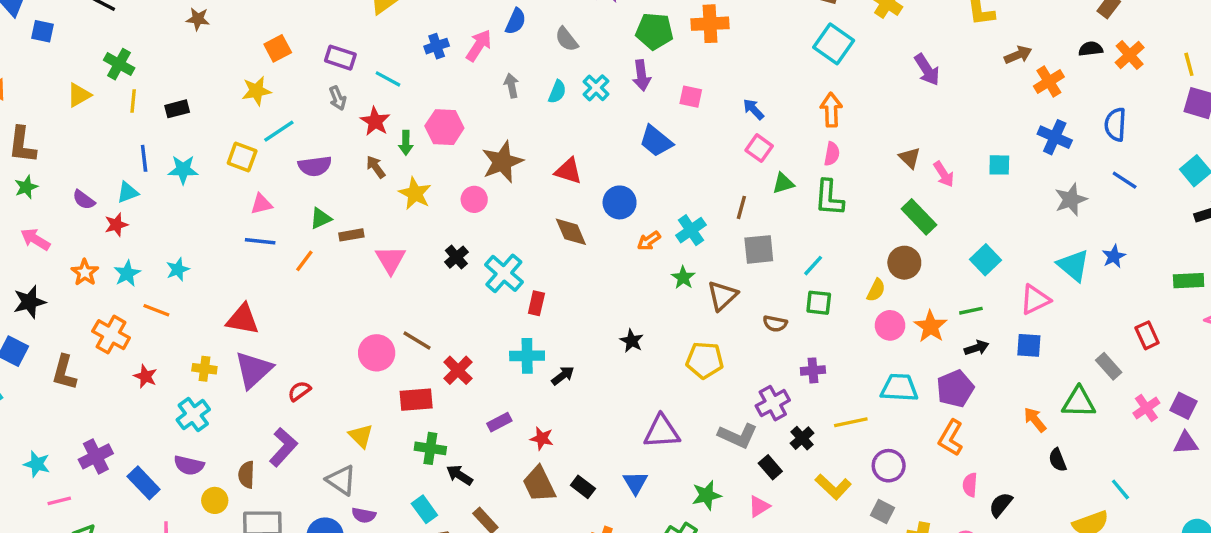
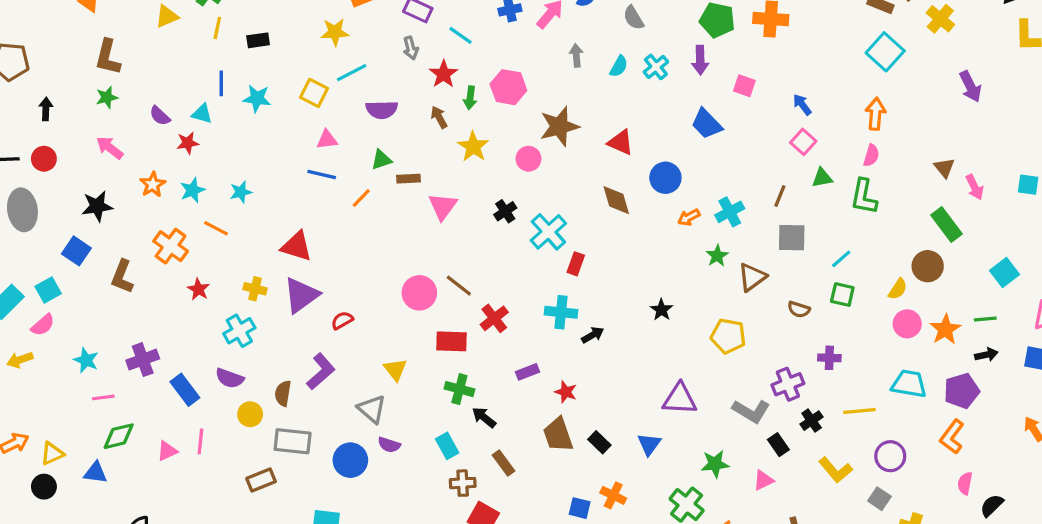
cyan triangle: (128, 192) -> (202, 114), turned 30

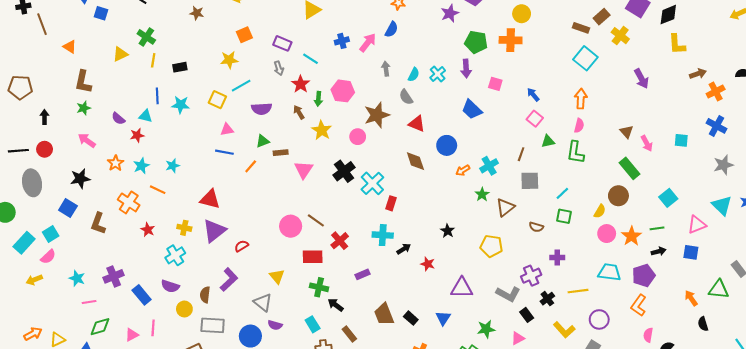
gray semicircle: (634, 18) -> (406, 97), moved
black cross: (505, 211) -> (344, 171), size x1.5
red star: (566, 392) -> (428, 264), moved

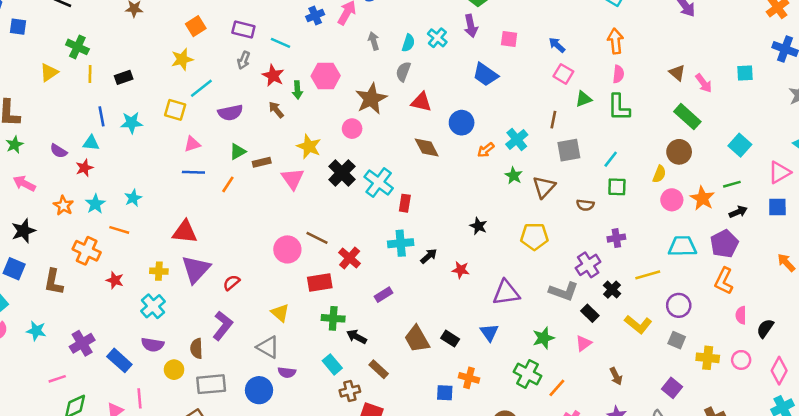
gray arrow: (279, 68) -> (244, 60), turned 48
gray semicircle: (406, 97) -> (403, 72), turned 63
yellow star: (322, 130) -> (309, 147), moved
cyan star: (77, 278) -> (36, 331), moved

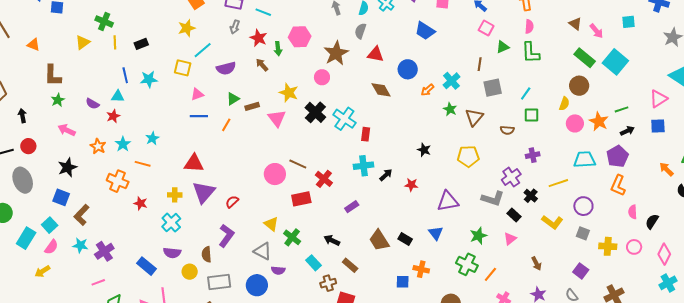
cyan square: (740, 145) -> (615, 62), moved, size x1.4
brown L-shape: (54, 282) -> (82, 215), moved, turned 35
green cross: (333, 318) -> (292, 237), moved, turned 36
purple cross: (82, 343) -> (104, 251), moved

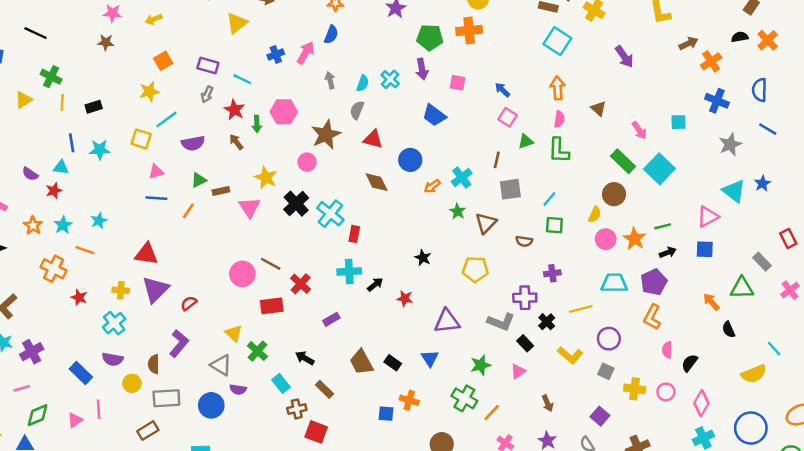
brown triangle: (575, 24) -> (598, 109), moved
purple cross: (511, 177) -> (525, 298), turned 30

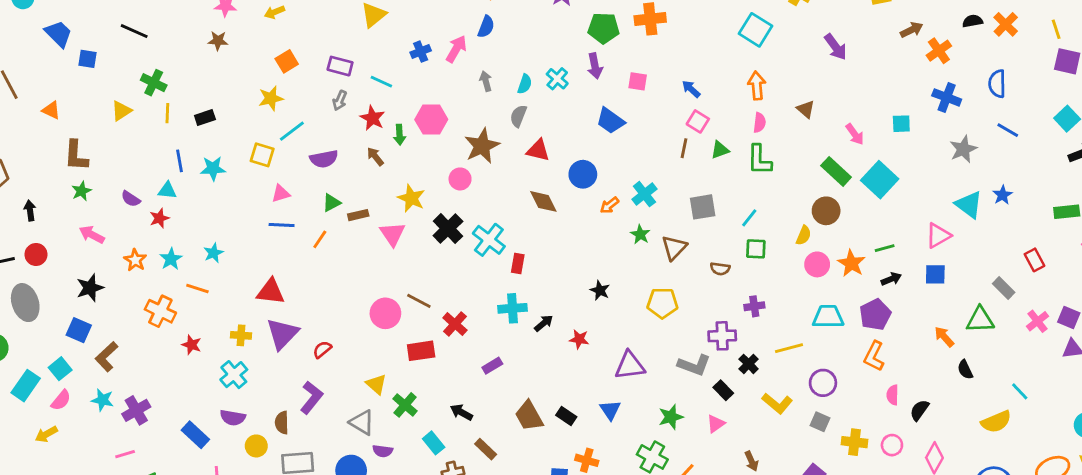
brown line: (497, 160) -> (684, 148), moved

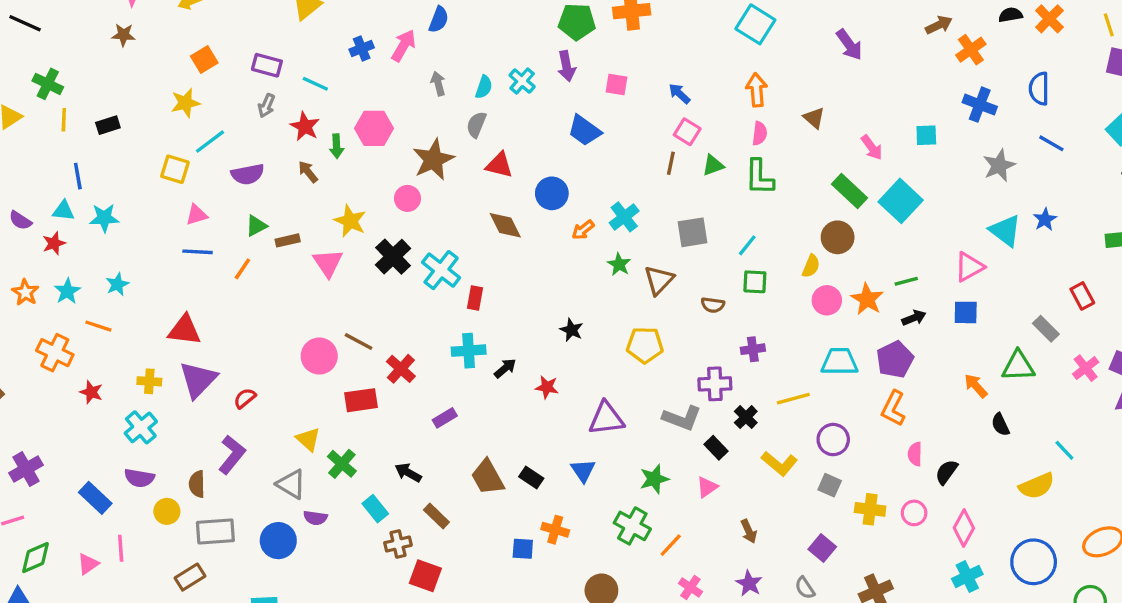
cyan star: (213, 168) -> (104, 218), moved

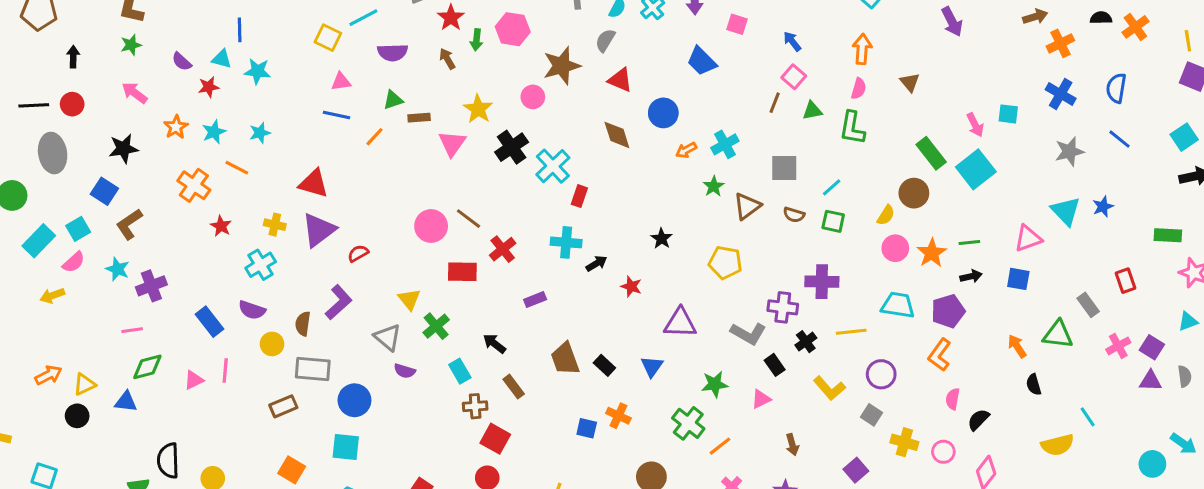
pink arrow: (872, 147) -> (975, 125), moved
brown semicircle: (713, 305) -> (794, 215), moved
purple cross: (753, 349) -> (822, 282), size x1.5
blue circle: (278, 541) -> (354, 400), moved

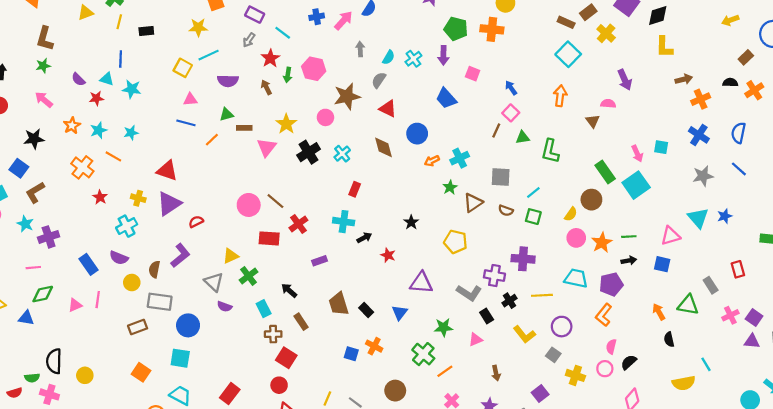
pink semicircle: (859, 89) -> (608, 104), moved, turned -104
cyan cross: (553, 166) -> (342, 154), moved, size x0.7
yellow triangle: (409, 299) -> (231, 256), turned 42
pink circle: (943, 452) -> (605, 369), moved

